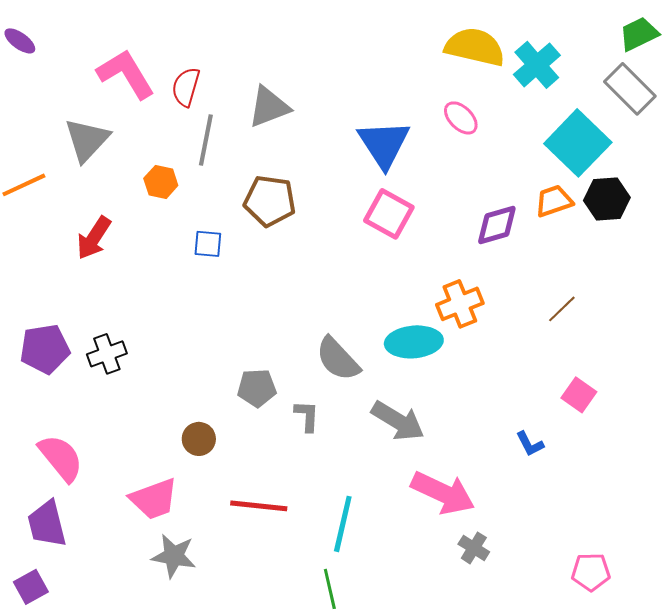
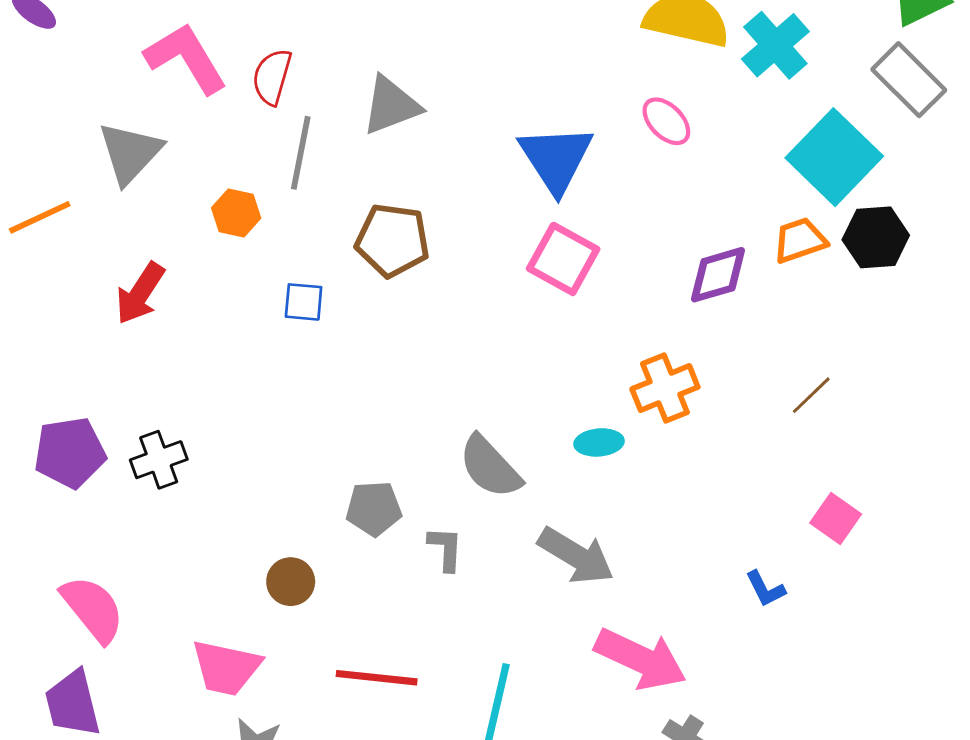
cyan ellipse: (414, 342) -> (599, 442), size x0.6
pink trapezoid: (154, 499) -> (226, 668), turned 32

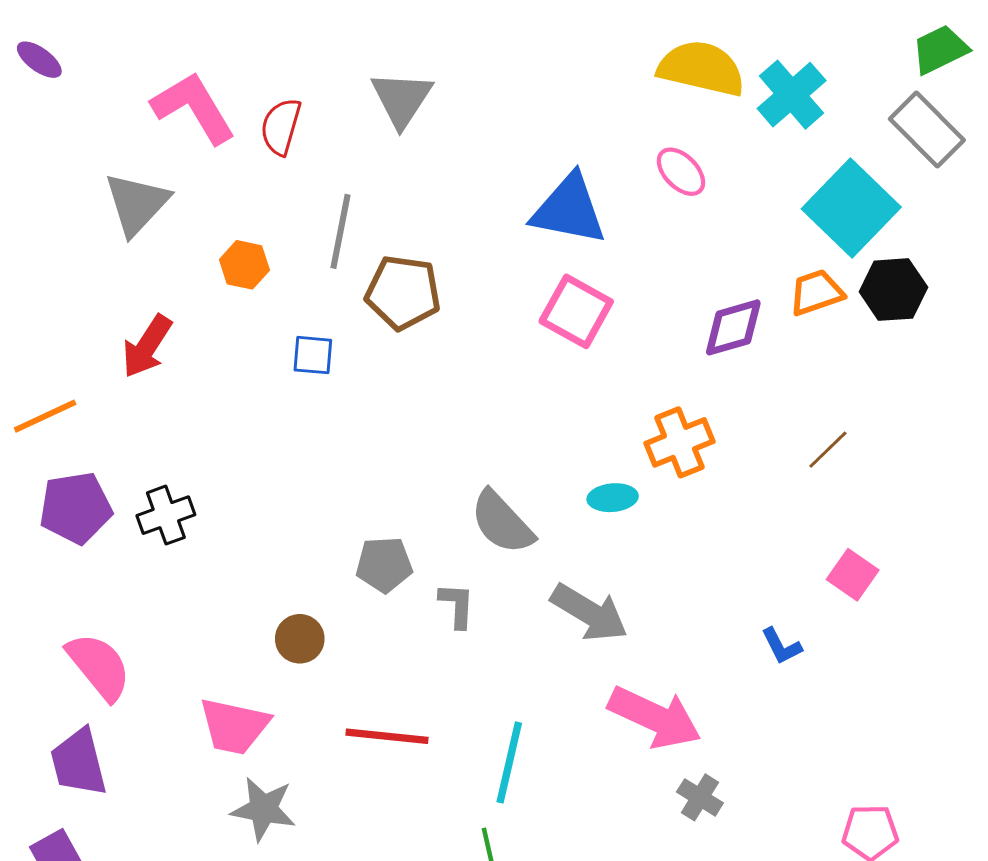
gray triangle: (391, 105) -> (402, 99), moved, turned -36
gray line: (301, 153) -> (340, 231), moved
blue triangle: (556, 159) -> (569, 210), turned -46
orange line: (40, 217) -> (45, 416), moved

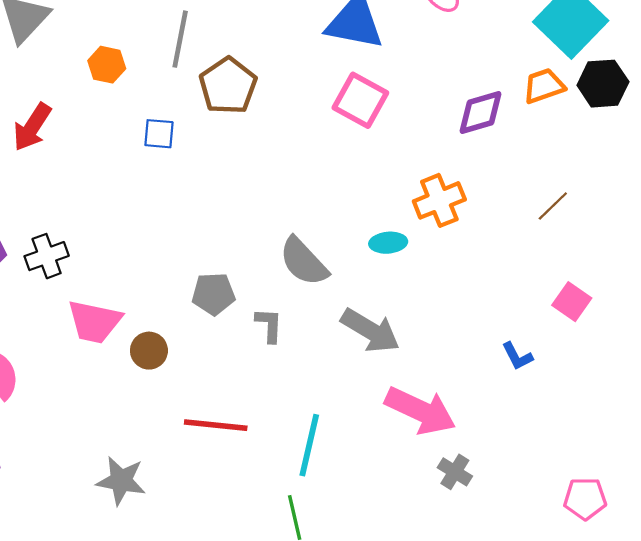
brown pentagon: (403, 292) -> (228, 86), turned 30
pink trapezoid: (234, 726) -> (94, 322), moved

